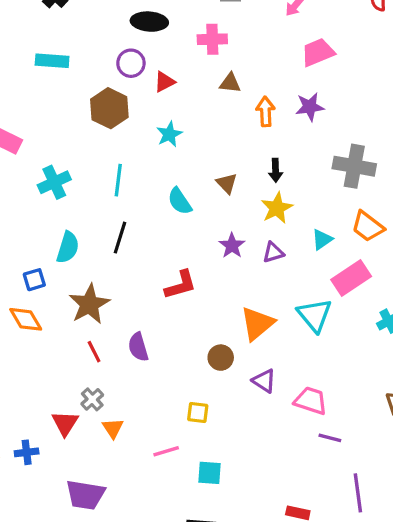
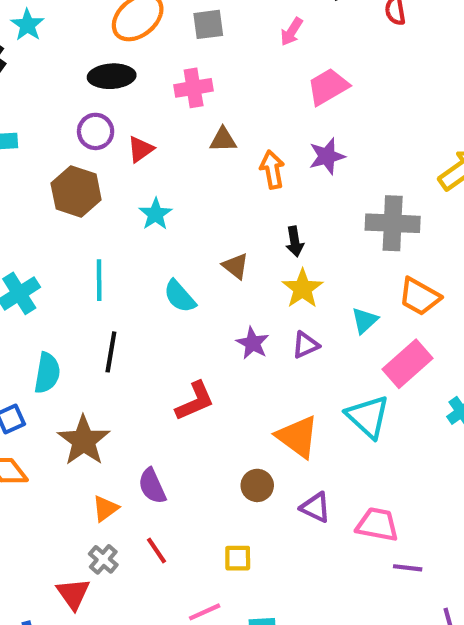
orange triangle: (257, 324) -> (298, 437), turned -36
red line: (94, 352) -> (156, 551), moved
orange triangle: (113, 428) -> (105, 508), moved, turned 35

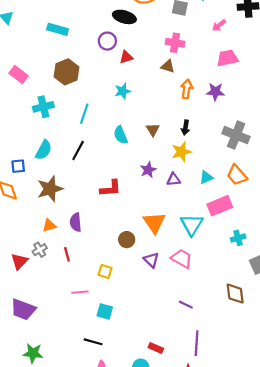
pink cross: (194, 88) -> (175, 43), moved
brown hexagon: (76, 191) -> (67, 72), moved
pink trapezoid: (377, 524) -> (182, 259), moved

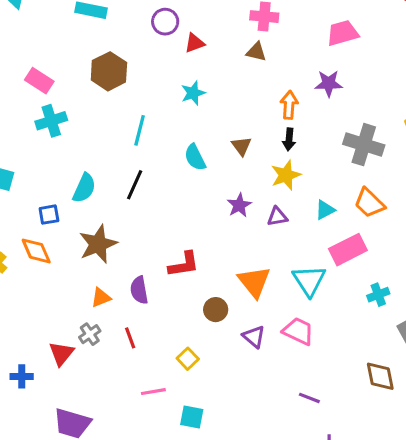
orange arrow: (187, 89) -> (289, 105), moved
cyan cross: (43, 107) -> (51, 121), moved
red L-shape: (111, 188) -> (184, 264), moved
yellow square: (105, 272) -> (188, 359), turned 32

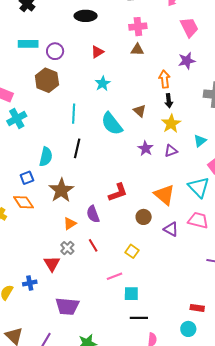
purple circle: (165, 22) -> (55, 51), moved
pink trapezoid: (343, 33) -> (189, 27), turned 90
cyan semicircle: (195, 157) -> (112, 124), size x1.4
cyan square: (192, 417) -> (131, 294), moved

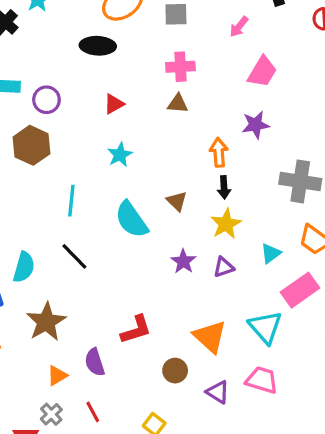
pink trapezoid: (189, 27) -> (262, 72), turned 55
black line: (77, 148) -> (74, 256), turned -60

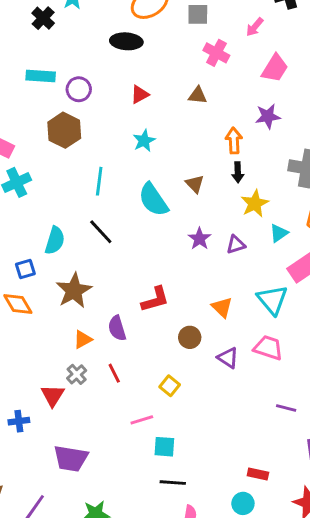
pink cross: (180, 67) -> (216, 53), moved, turned 30
yellow star: (226, 224) -> (255, 204), moved
orange triangle: (210, 337) -> (222, 307), size x0.7

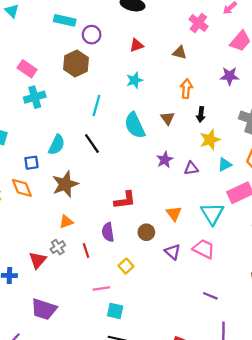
orange arrow: (234, 141) -> (186, 89), moved
purple semicircle: (117, 328) -> (108, 232), moved

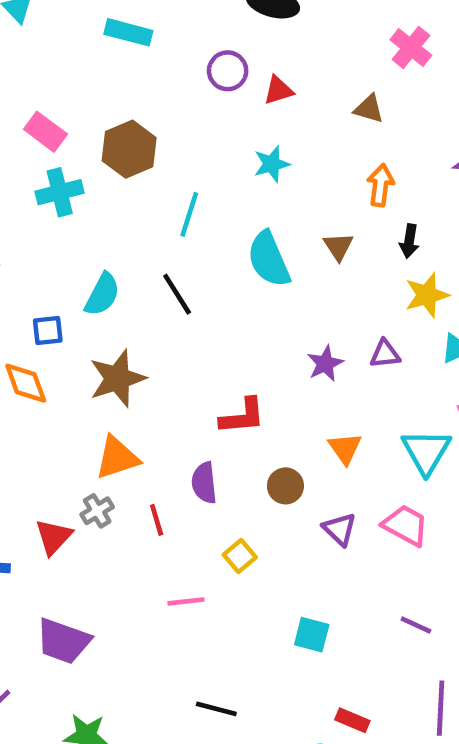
purple circle: (92, 35) -> (228, 71), moved
brown hexagon: (76, 64) -> (129, 149), moved
purple star: (165, 160) -> (325, 364), moved
orange triangle: (66, 222) -> (117, 458), size x1.5
cyan square: (115, 311) -> (312, 635), moved

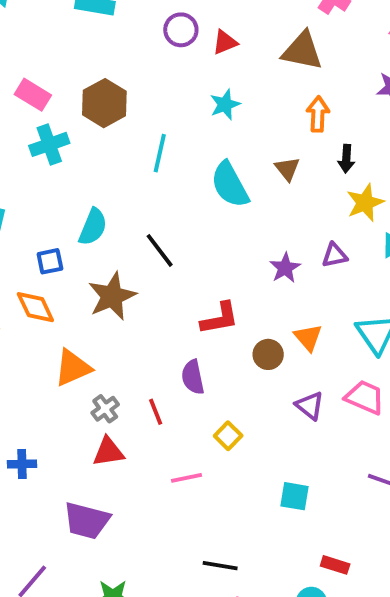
brown triangle: (369, 109) -> (302, 51), size x1.6
black line: (177, 294) -> (160, 250), moved
orange triangle: (117, 458) -> (73, 368), moved
brown circle: (285, 486) -> (268, 354), moved
red triangle: (54, 537) -> (108, 452), moved, turned 44

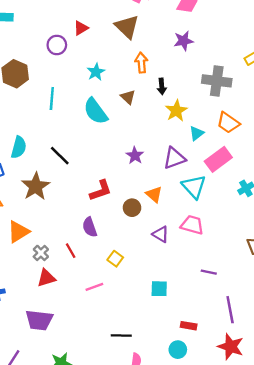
purple circle: (181, 30) -> (57, 45), moved
brown triangle: (302, 51) -> (127, 27), turned 40
cyan star: (225, 105) -> (96, 72), moved
purple triangle: (335, 255) -> (174, 158), moved, size x1.5

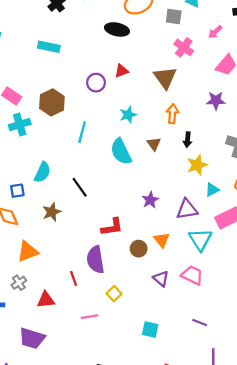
brown star: (36, 186) -> (52, 212), size x0.7
purple semicircle: (90, 227) -> (95, 260), size x1.4
gray cross: (41, 253) -> (19, 283), moved

